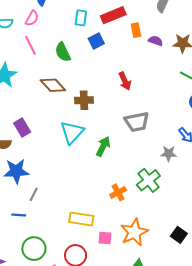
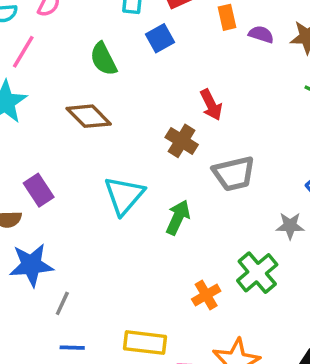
pink line: (31, 45) -> (23, 52), moved, turned 60
brown cross: (84, 100) -> (182, 141), moved, turned 36
blue line: (19, 215) -> (72, 348), moved

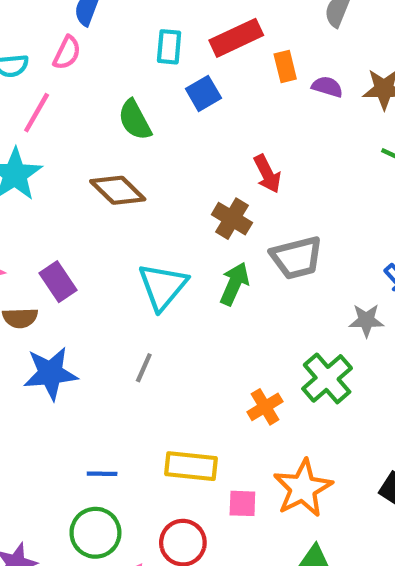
green arrow: (178, 217) -> (234, 284), moved
gray line: (62, 303) -> (144, 368), moved

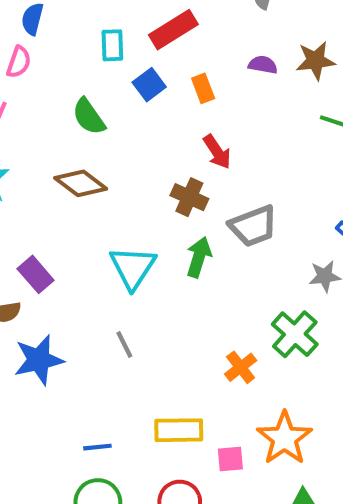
orange rectangle: (285, 67) -> (203, 88), moved
gray line: (144, 368) -> (124, 345), turned -44

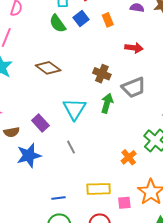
green semicircle: (89, 117) -> (58, 24), moved
red arrow: (217, 152) -> (134, 48), moved, turned -48
purple rectangle: (36, 274) -> (40, 123), moved

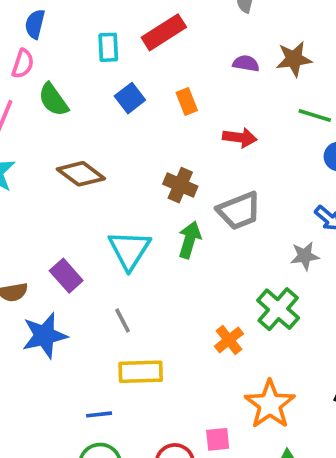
blue square: (81, 18) -> (130, 98), moved
orange rectangle: (108, 20) -> (187, 102), moved
green semicircle: (58, 24) -> (53, 100), moved
yellow rectangle: (99, 189) -> (141, 372), moved
pink square: (124, 203) -> (218, 439), moved

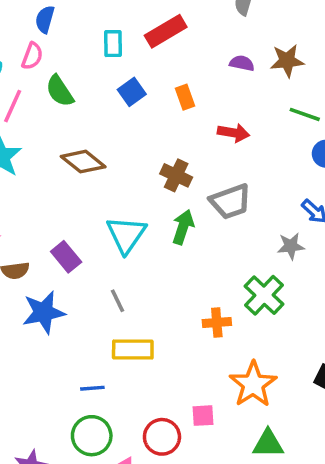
orange cross: (229, 340) -> (217, 323), turned 32

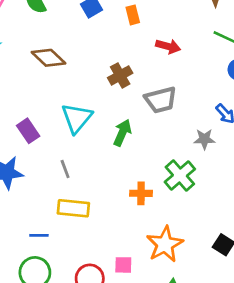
brown cross: (176, 175) -> (120, 75), turned 30
green arrow: (183, 227) -> (122, 133), moved

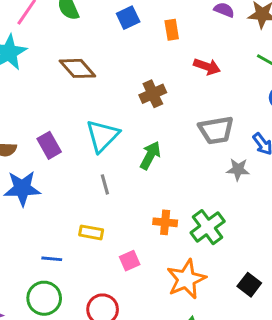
gray trapezoid: (161, 100) -> (216, 130), moved
gray line: (65, 169) -> (105, 184), moved
green cross: (180, 175) -> (208, 227), moved
yellow rectangle: (73, 208) -> (91, 232), size x0.7
pink square: (123, 265) -> (130, 261), moved, turned -30

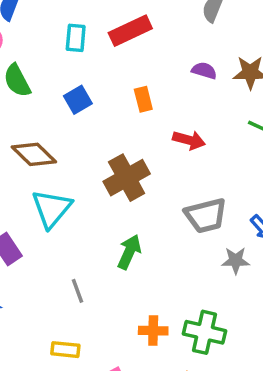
blue square: (128, 18) -> (78, 100), moved
brown cross: (153, 94) -> (127, 178), size x1.4
cyan triangle: (102, 136) -> (52, 209), moved
green cross: (208, 227) -> (205, 332), turned -36

